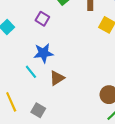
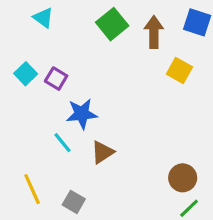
purple square: (42, 19) -> (56, 79), moved

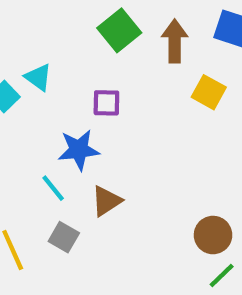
cyan triangle: (43, 18) -> (38, 77), moved
purple square: (56, 79) -> (106, 103), moved, turned -30
gray square: (74, 202) -> (64, 237), moved

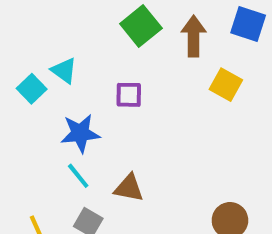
blue star: (79, 150) -> (80, 133), moved
brown triangle: (106, 201) -> (129, 188), turned 44

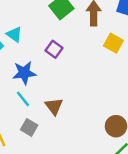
purple square: (129, 95) -> (54, 49), turned 35
brown triangle: (129, 188) -> (54, 106), turned 42

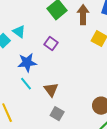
gray square: (29, 127) -> (57, 114), moved

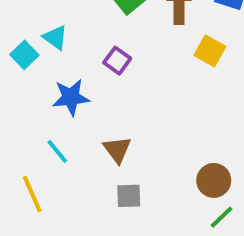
cyan line: (26, 84) -> (57, 151), moved
gray square: (57, 114) -> (129, 196), turned -32

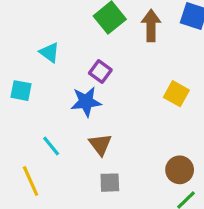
yellow square: (210, 51) -> (176, 94), moved
cyan square: (24, 55) -> (21, 91), moved, turned -35
blue star: (71, 97) -> (86, 102), moved

